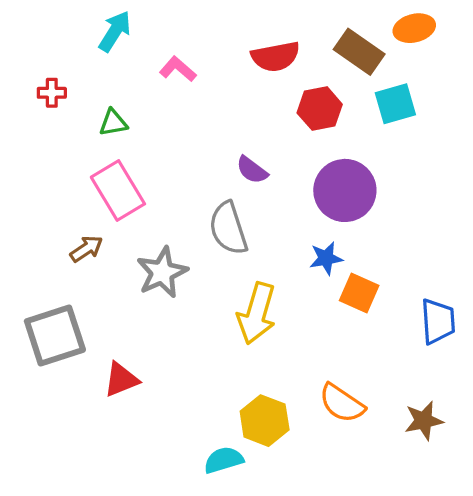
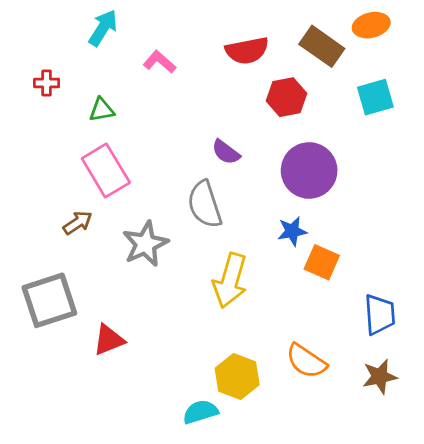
cyan square: (395, 104) -> (375, 97), moved
blue trapezoid: (438, 321) -> (380, 314), moved

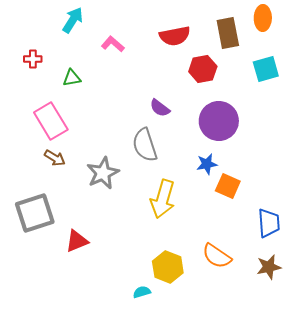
orange ellipse: (371, 25) -> (263, 18), turned -75
brown rectangle: (322, 46) -> (228, 33), turned 44
pink rectangle: (106, 170) -> (51, 121), moved
brown arrow: (78, 223) -> (55, 158), turned 65
cyan semicircle: (200, 412) -> (142, 292), size x0.7

